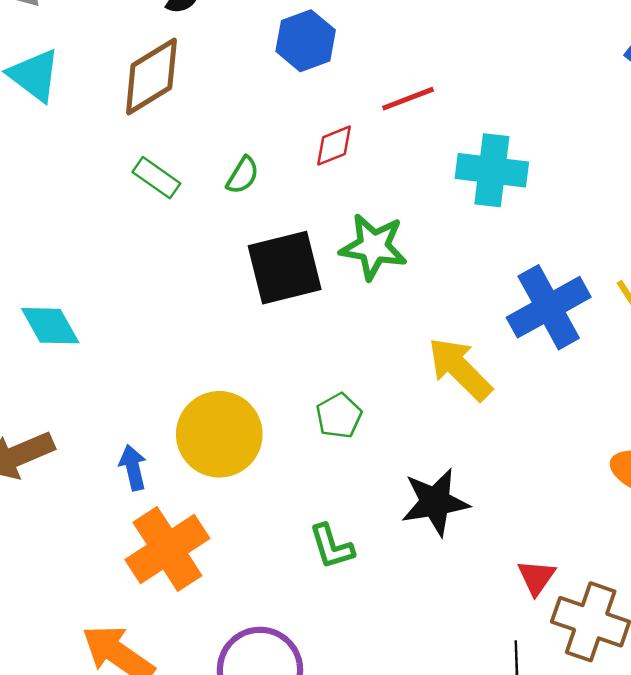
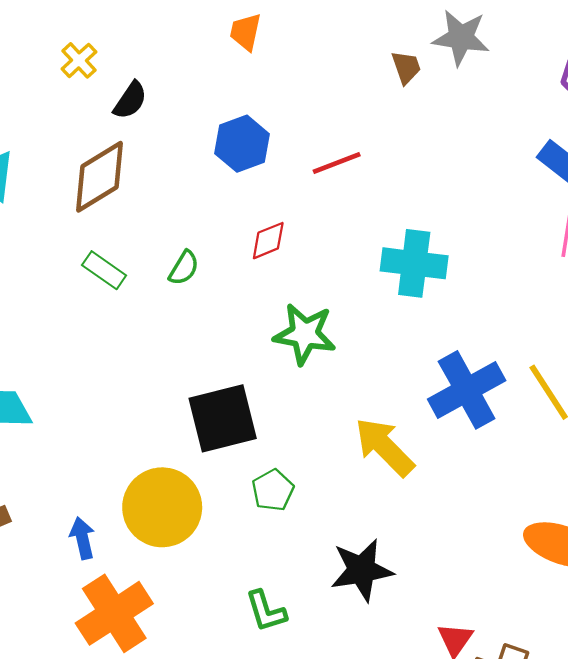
red line: (408, 99) -> (337, 163), moved
black square: (285, 268) -> (223, 418), moved

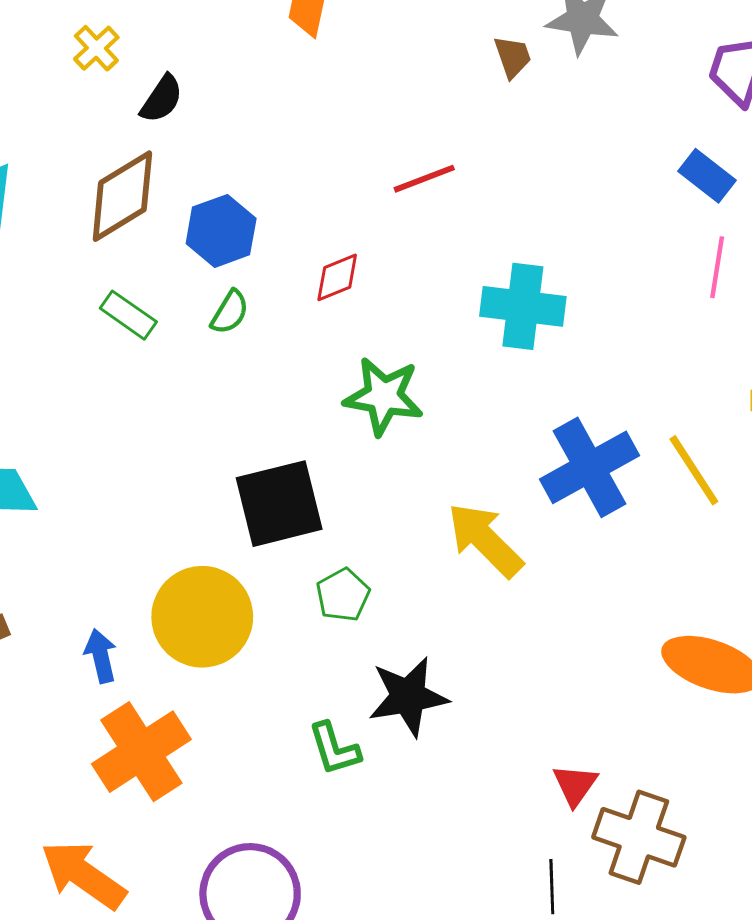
blue hexagon: (242, 144) -> (221, 231), moved
black star: (362, 570) -> (408, 697), moved

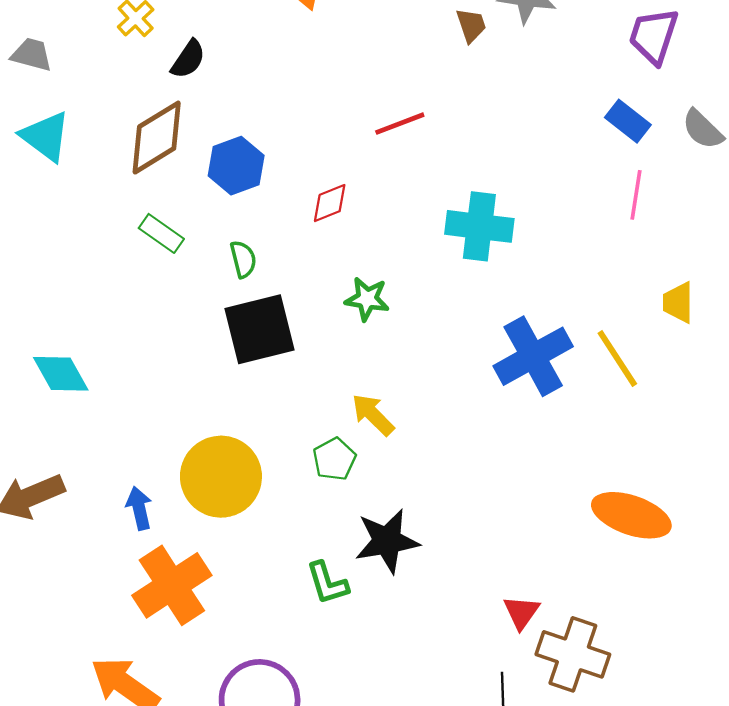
green semicircle: (230, 312) -> (243, 259), moved, turned -45
green star: (384, 396) -> (367, 299), size x0.7
black square: (279, 504) -> (260, 329), moved
yellow arrow: (485, 540) -> (373, 415), moved, size x0.7

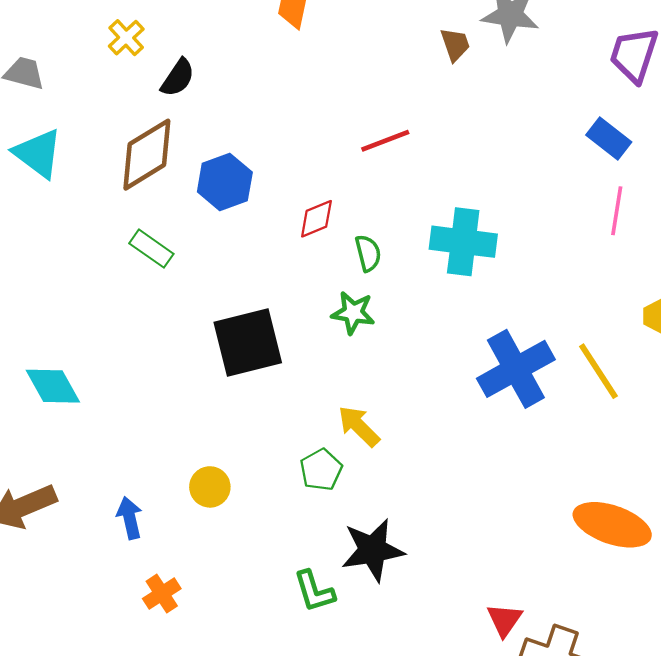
green semicircle: (243, 259) -> (368, 253), moved
yellow circle: (221, 477) -> (210, 487), size x0.5
orange cross: (172, 585) -> (162, 594), size x0.5

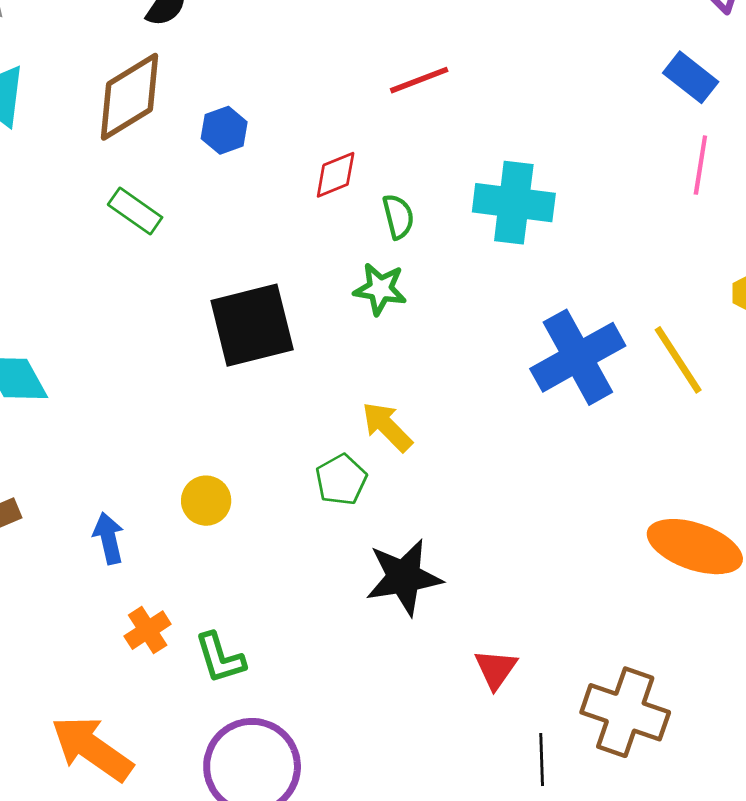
blue hexagon: (225, 182) -> (224, 130), size x0.7
green L-shape: (314, 591) -> (220, 658), moved
red triangle: (504, 620) -> (496, 669), moved

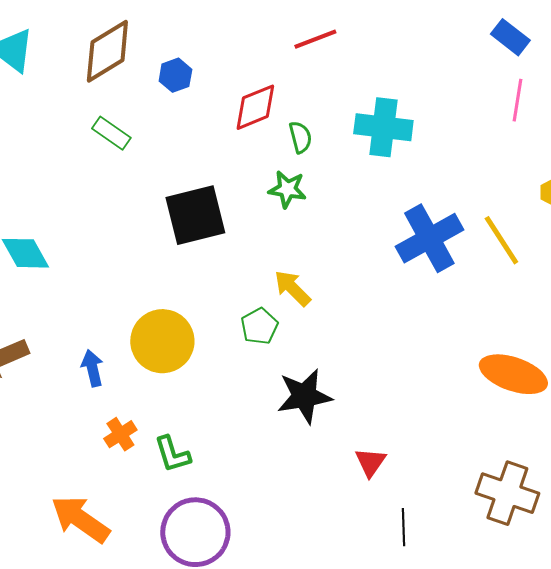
red diamond: (336, 175) -> (255, 107), size x1.4
yellow circle: (206, 501) -> (162, 341), size x1.8
brown cross: (625, 712) -> (507, 493), moved

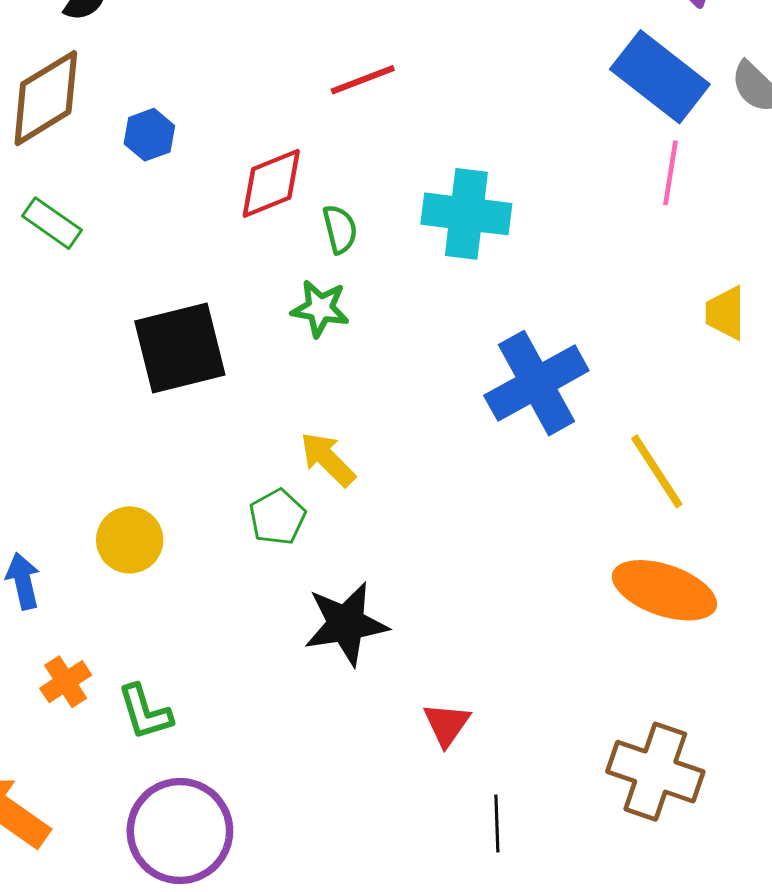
blue rectangle: (510, 37) -> (660, 77), size x1.6
yellow line: (501, 240) -> (657, 471), moved
yellow circle: (162, 341) -> (130, 540), size x0.7

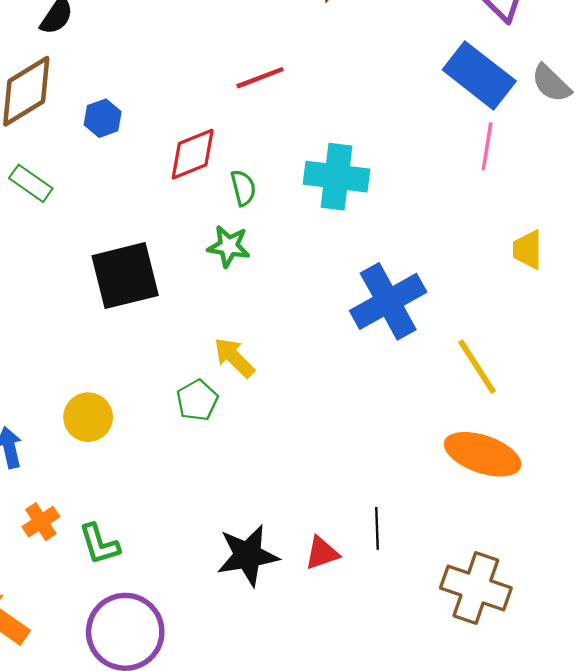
black star: (346, 624) -> (248, 555), moved
red triangle: (447, 724) -> (322, 553), turned 36
black line: (497, 823) -> (377, 528), moved

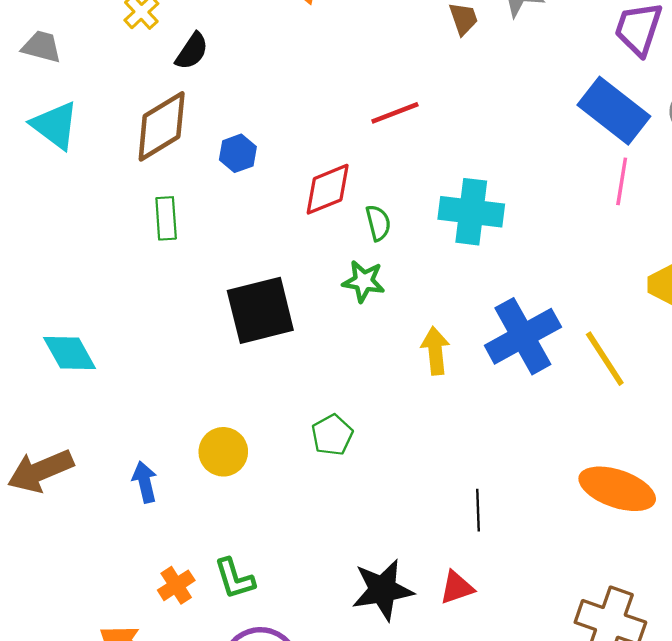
green rectangle: (31, 183) -> (166, 218), turned 51
yellow arrow: (234, 358) -> (435, 351), moved, turned 39
yellow line: (477, 367) -> (605, 359), moved
orange cross: (41, 522) -> (176, 585), moved
black line: (377, 528) -> (478, 510), moved

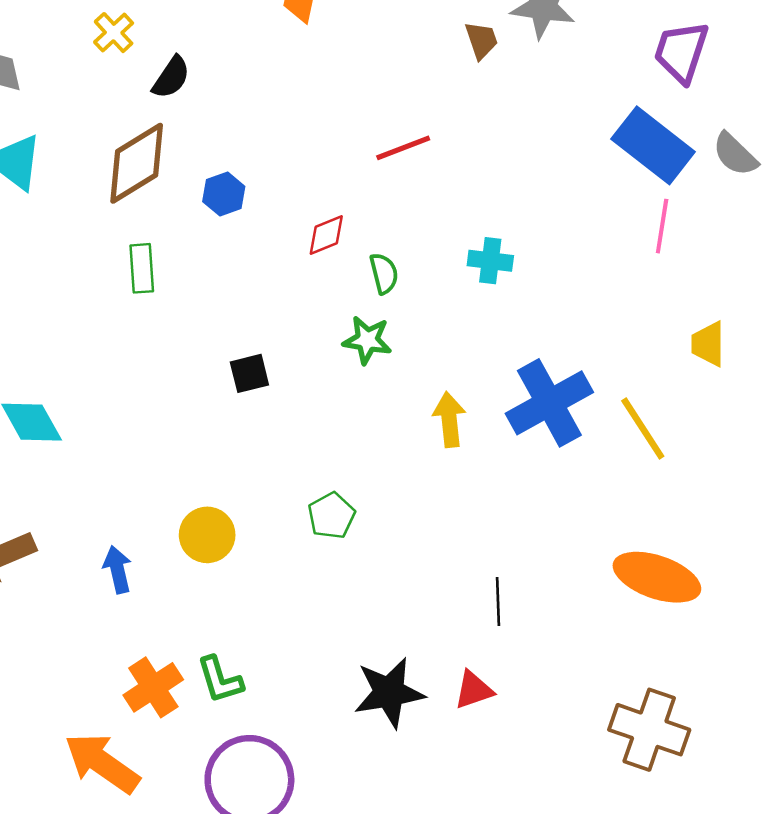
red diamond: (328, 189) -> (326, 235), size x0.7
cyan cross: (471, 212) -> (490, 261), size x0.6
black square: (260, 310) -> (249, 373), size x0.5
orange cross: (176, 585) -> (153, 687), size x1.4

